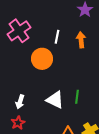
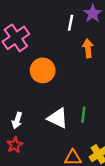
white line: (57, 37) -> (71, 23), moved

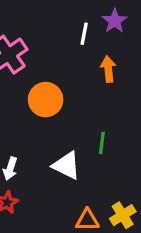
green line: (83, 115) -> (102, 143), moved

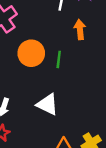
green line: (102, 143) -> (59, 59), moved

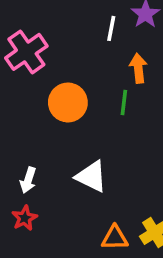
green line: (59, 59) -> (124, 102), moved

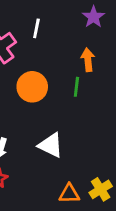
white line: (111, 28) -> (36, 28), moved

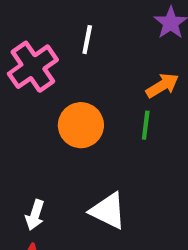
orange arrow: (88, 60) -> (162, 85), turned 65

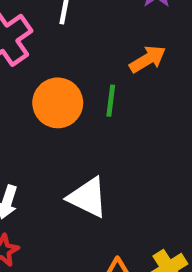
green line: (146, 125) -> (111, 101), moved

